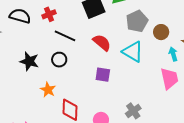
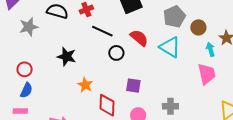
black circle: (59, 60) -> (116, 53), moved
purple square: (103, 75) -> (133, 86), moved
gray cross: (133, 111) -> (170, 106), turned 35

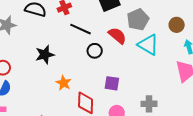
gray pentagon: (174, 17) -> (138, 20), moved
black star: (67, 57) -> (45, 55), turned -30

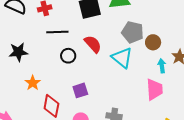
gray pentagon: (138, 20) -> (133, 32), moved, turned 30
black line: (81, 29) -> (57, 32), turned -35
purple square: (112, 83) -> (80, 90), turned -35

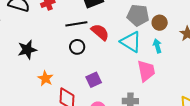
black line: (57, 32) -> (76, 24), moved
cyan arrow: (162, 66) -> (157, 46), moved
pink trapezoid: (154, 89) -> (146, 71), moved

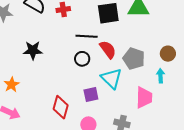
gray pentagon: (138, 15) -> (134, 59), moved
cyan triangle: (131, 42) -> (112, 78), moved
orange star: (45, 78) -> (12, 85), moved

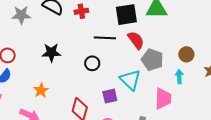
red semicircle: (108, 50) -> (136, 40), moved
black circle: (82, 59) -> (92, 63), moved
orange star: (12, 85) -> (41, 90), moved

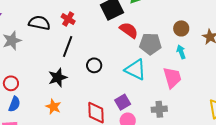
red cross: (81, 11) -> (68, 19), turned -32
black line: (105, 38) -> (68, 46), moved, turned -55
black star: (51, 53) -> (58, 78), moved
purple square: (110, 96) -> (123, 102), moved

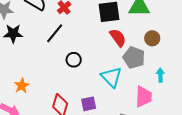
brown circle: (181, 28) -> (152, 38), moved
black star: (58, 78) -> (13, 34), moved

